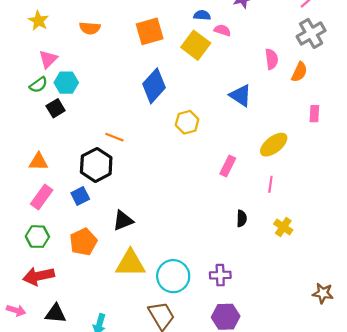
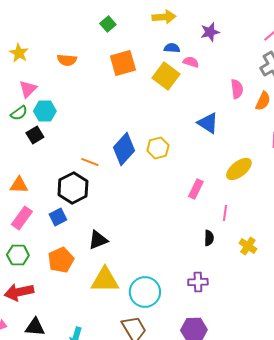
blue diamond: (154, 86) -> (124, 149), moved
pink line: (270, 184) -> (225, 213), moved
purple cross: (220, 275) -> (198, 282), moved

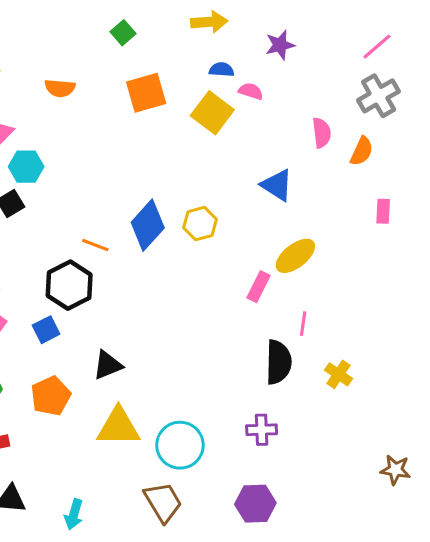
yellow ellipse: (239, 169) -> (295, 256), moved
black semicircle: (209, 238) -> (278, 362), size x1.8

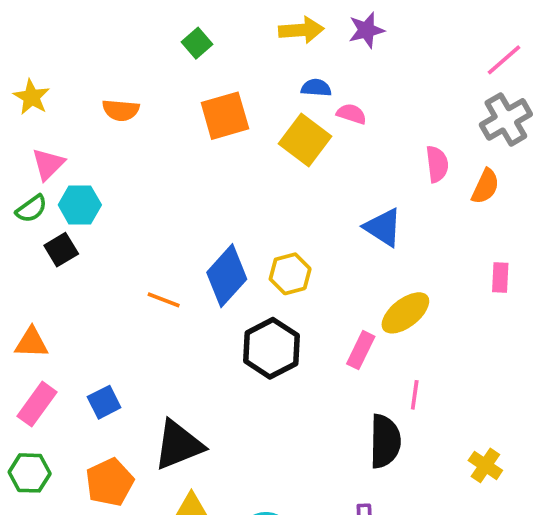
purple star: (280, 45) -> (366, 30), moved
pink rectangle: (383, 211) -> (500, 278), moved
black hexagon: (69, 285) -> (271, 348), moved
black triangle: (108, 365) -> (178, 445), size x1.4
yellow cross: (338, 374) -> (485, 465), moved

